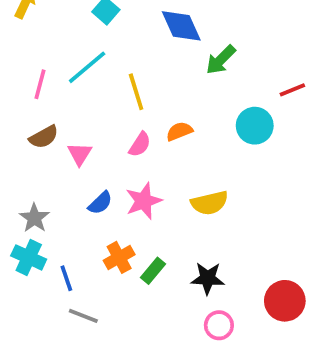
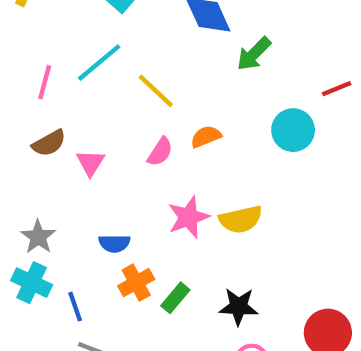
yellow line: (136, 92) -> (156, 91), turned -30
pink star: (144, 201) -> (188, 217), moved
blue semicircle: (100, 203) -> (114, 243), moved, turned 44

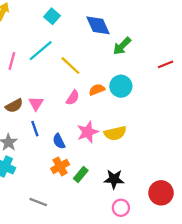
cyan circle: (293, 130) -> (121, 86), moved
brown semicircle: (49, 143) -> (14, 106), moved
blue semicircle: (114, 243) -> (59, 141), moved, turned 63
blue line: (75, 307) -> (35, 129), moved

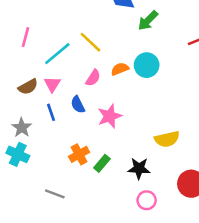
cyan line: (41, 51) -> (57, 54), moved
yellow semicircle: (115, 133) -> (167, 139), moved
blue semicircle: (59, 141) -> (78, 105), moved

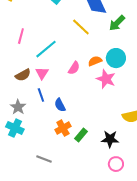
yellow line: (90, 42) -> (81, 27), moved
blue semicircle: (78, 105) -> (60, 105), moved
pink star: (110, 116) -> (106, 79), moved, turned -30

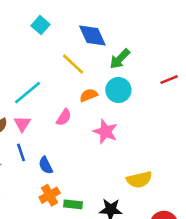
cyan circle: (116, 58) -> (118, 90), moved
orange semicircle: (95, 61) -> (89, 95), moved
green rectangle: (81, 135) -> (73, 204), turned 56

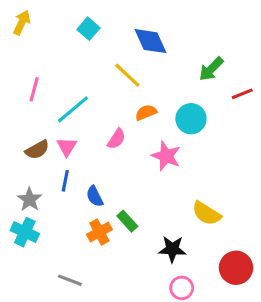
green arrow: (120, 59) -> (211, 69), moved
cyan circle: (118, 90) -> (191, 119), moved
blue line: (21, 152) -> (65, 181), turned 30
yellow semicircle: (139, 180) -> (206, 213), turned 45
green rectangle: (73, 204) -> (127, 221), moved, turned 42

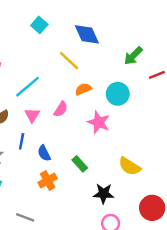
pink triangle: (67, 147) -> (32, 115), moved
green rectangle: (127, 221) -> (80, 164), moved

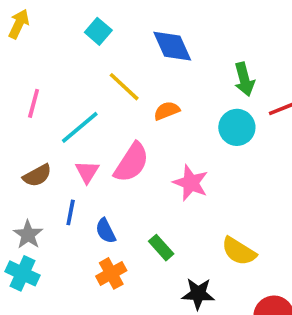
green arrow: (133, 56) -> (244, 79), turned -60
yellow line: (69, 61) -> (124, 87), moved
orange semicircle: (83, 89) -> (167, 111), moved
cyan circle: (118, 94) -> (237, 127), moved
pink semicircle: (61, 109) -> (132, 163), size x1.6

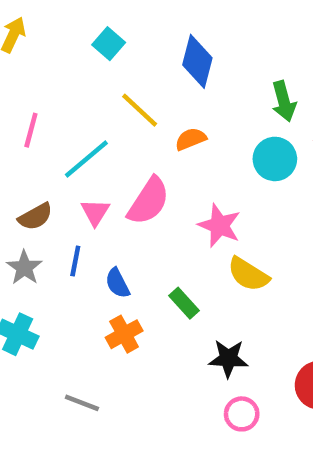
blue diamond: (172, 46) -> (197, 61), turned 39
gray star: (28, 235) -> (24, 268), moved
yellow semicircle: (239, 251) -> (248, 274), moved

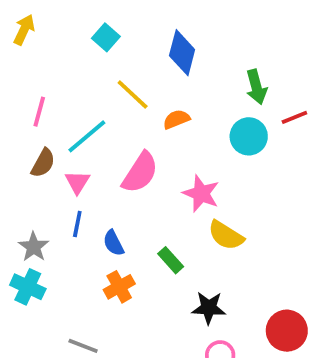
pink triangle: (95, 212) -> (77, 182), moved
brown semicircle: (35, 217) -> (43, 163), moved, turned -32
gray star: (24, 268) -> (34, 247), moved

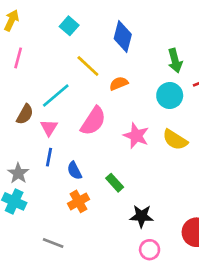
pink line: (39, 112) -> (18, 58), moved
yellow semicircle: (226, 235) -> (175, 140), moved

